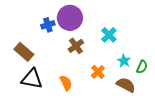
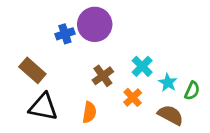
cyan cross: (109, 35) -> (142, 66), moved
brown cross: (76, 46) -> (103, 76), moved
orange semicircle: (66, 83) -> (89, 112), turned 35

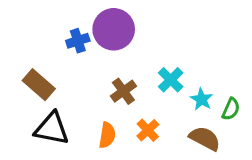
orange cross: (133, 97) -> (148, 130), moved

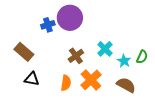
green semicircle: (231, 109) -> (142, 57), moved
black triangle: (52, 129) -> (32, 79), size x0.7
orange cross: (148, 130) -> (91, 80), size x1.5

